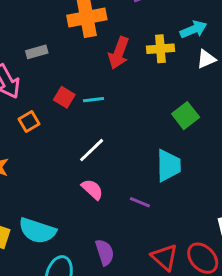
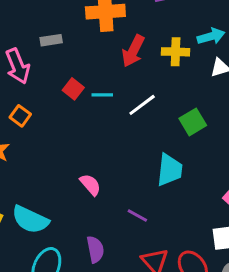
orange square: (29, 121) -> (20, 116), moved, turned -30
white line: (92, 150) -> (142, 105), moved
purple line: (140, 202) -> (137, 215), moved

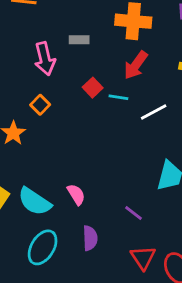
red arrow: (133, 51) -> (136, 65), moved
pink semicircle: (90, 185) -> (76, 194), moved

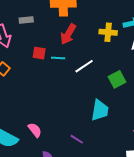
red square: (93, 88) -> (39, 53), turned -32

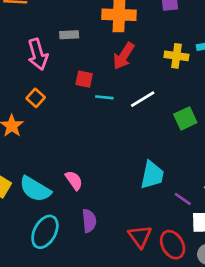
cyan line: (58, 58) -> (104, 97), moved
cyan trapezoid: (100, 110) -> (152, 175), moved
purple line: (77, 139) -> (183, 199), moved

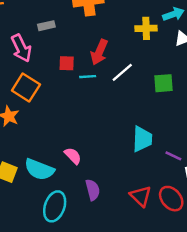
red arrow: (124, 56) -> (99, 52), moved
orange square: (36, 98) -> (26, 88), size x1.6
green square: (185, 118) -> (163, 83), turned 30

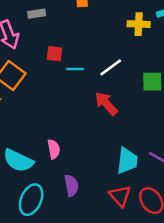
red arrow: (99, 52) -> (106, 103), moved, turned 110
cyan trapezoid: (142, 139) -> (127, 161), moved
pink semicircle: (73, 156) -> (54, 149), turned 30

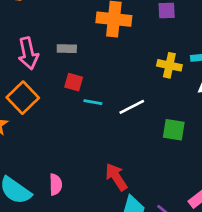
gray rectangle: (37, 14) -> (67, 49), moved
red arrow: (106, 103) -> (116, 177), moved

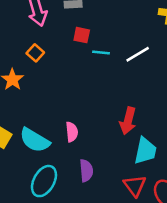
orange square: (23, 98) -> (35, 53), size x0.6
red arrow: (116, 177) -> (128, 121), turned -128

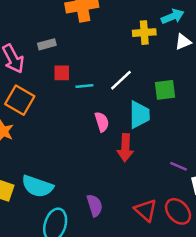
orange square: (35, 53) -> (20, 100), size x1.6
pink semicircle: (72, 132) -> (102, 122), moved
cyan trapezoid: (145, 151) -> (139, 115), moved

